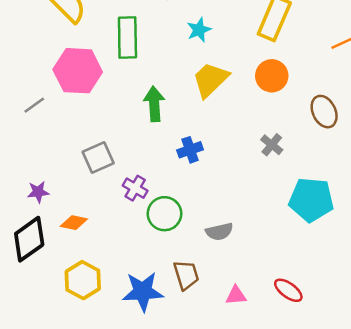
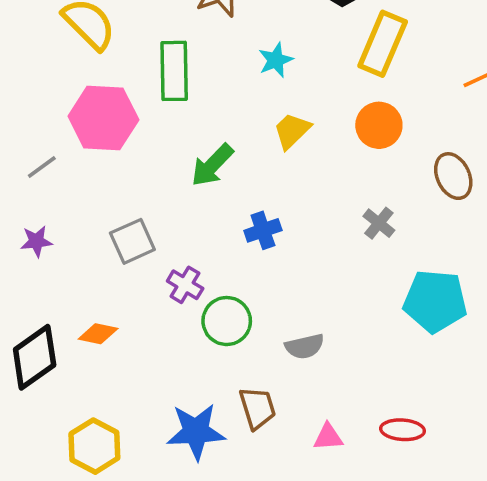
yellow trapezoid: (210, 80) -> (292, 131), size x0.7
green arrow: (154, 104) -> (212, 165), turned -132
purple star: (38, 192) -> (36, 241), moved
yellow hexagon: (83, 280) -> (94, 446), moved
red ellipse: (288, 290) -> (403, 430), turned -32

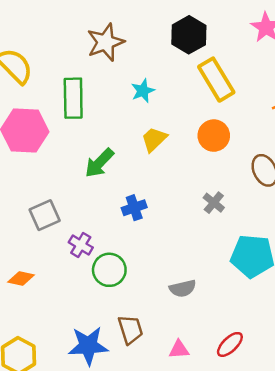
yellow rectangle: (383, 44) -> (216, 80), turned -54
gray semicircle: (305, 346) -> (183, 288), moved
red ellipse: (403, 430) -> (230, 344), turned -48

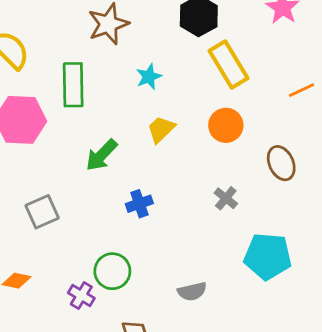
purple cross: (81, 245) -> (81, 296), moved

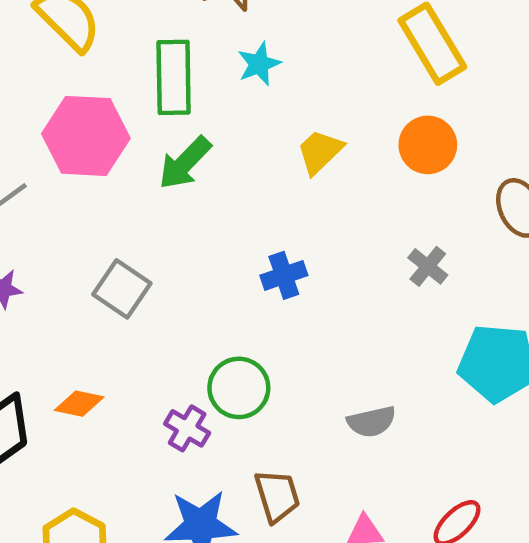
cyan star: (149, 77) -> (259, 64), moved
green arrow: (102, 155) -> (185, 163), moved
gray square: (42, 212) -> (122, 289), turned -32

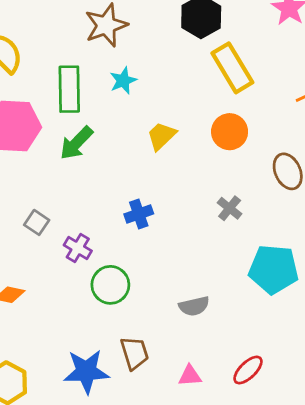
gray square: (122, 289) -> (37, 222), size x0.7
purple cross: (187, 428) -> (78, 248), moved

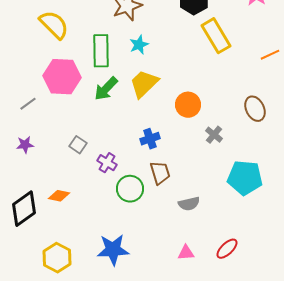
orange circle: (230, 132) -> (188, 105), moved
yellow trapezoid: (161, 136) -> (144, 84), moved, size x1.4
brown trapezoid: (134, 353) -> (160, 173), moved

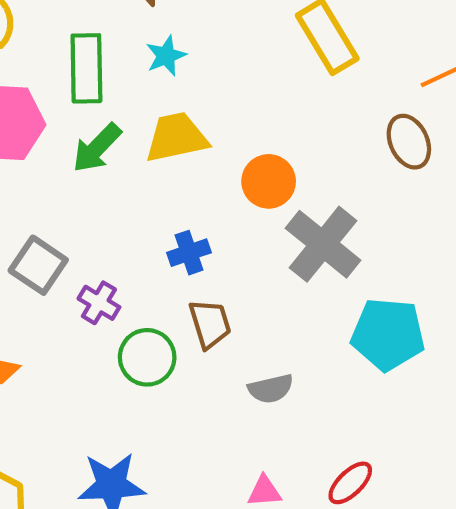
yellow trapezoid: (144, 84) -> (176, 137), turned 32
brown ellipse: (255, 109) -> (409, 142), moved
gray cross: (214, 135) -> (323, 244), size x2.0
gray square: (78, 145) -> (38, 265), size x1.5

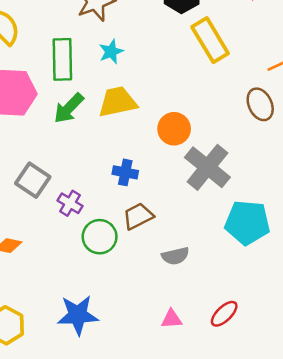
blue cross: (189, 253) -> (125, 172), turned 30
brown trapezoid: (210, 324) -> (138, 216), turned -100

